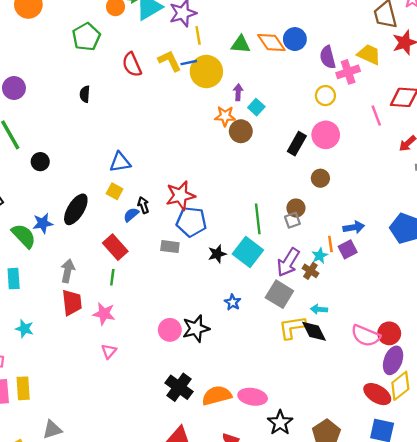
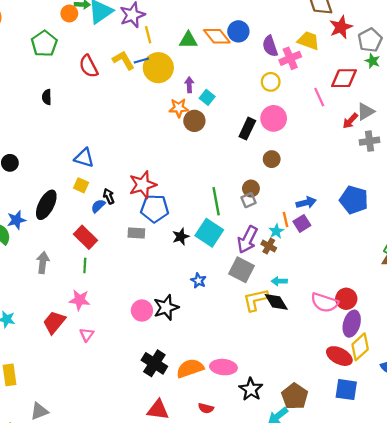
blue triangle: (120, 162) -> (84, 158), turned 30
red trapezoid: (72, 303) -> (54, 322), moved, turned -130

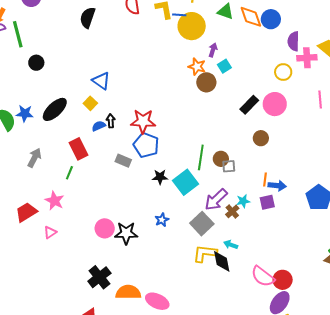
black semicircle: (47, 97) -> (88, 18), size x1.5
brown circle: (251, 188) -> (221, 159), moved
orange line: (285, 220) -> (265, 179), moved

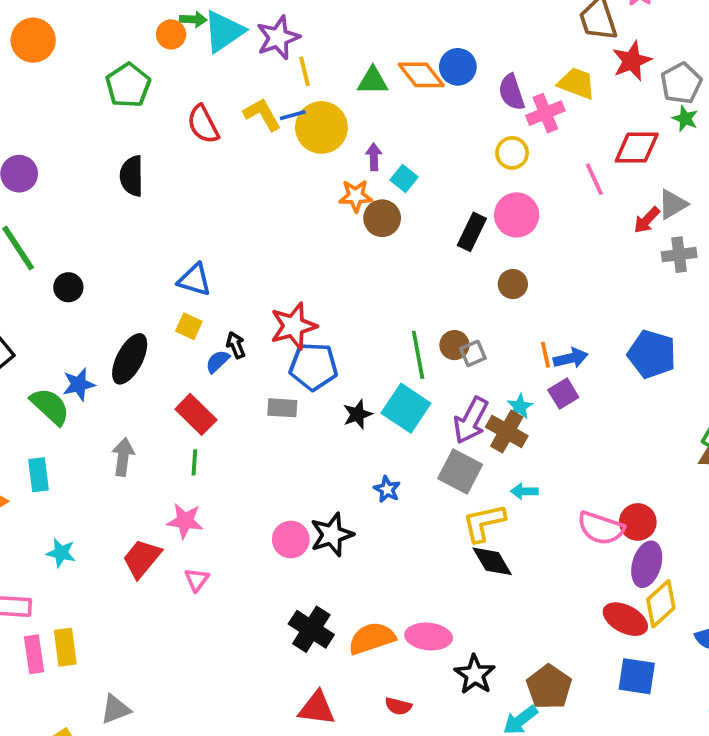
brown cross: (232, 211) -> (507, 431), size x1.5
black diamond: (222, 261) -> (492, 561), moved

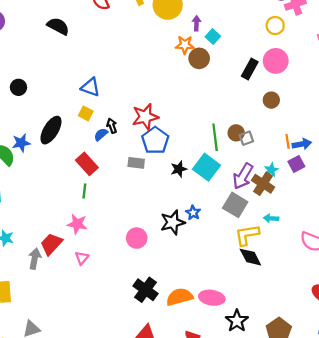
black semicircle: (132, 176) -> (58, 26), turned 115
blue pentagon: (313, 366) -> (155, 140), turned 30
gray arrow: (123, 457) -> (35, 259), moved
black star: (332, 535) -> (173, 222), moved

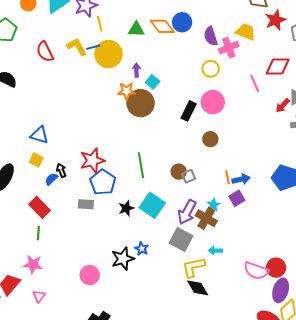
brown circle: (199, 58) -> (141, 103), size x1.4
green line: (215, 137) -> (141, 165), moved

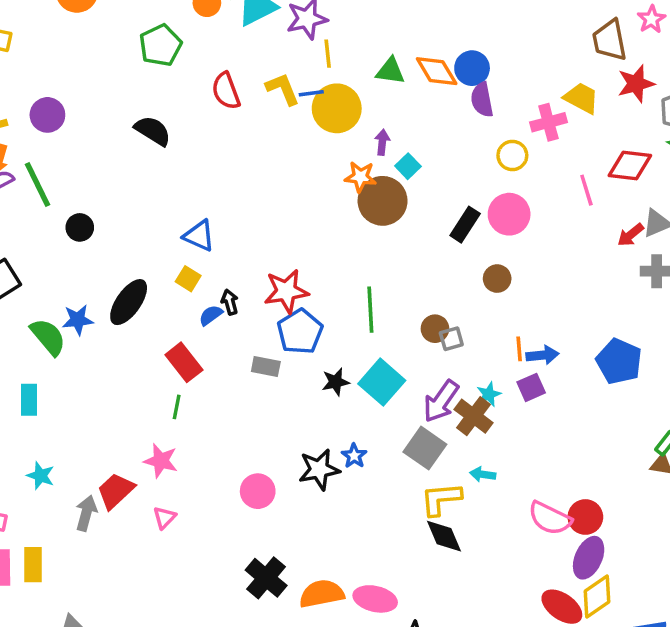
purple semicircle: (211, 36) -> (482, 100), moved

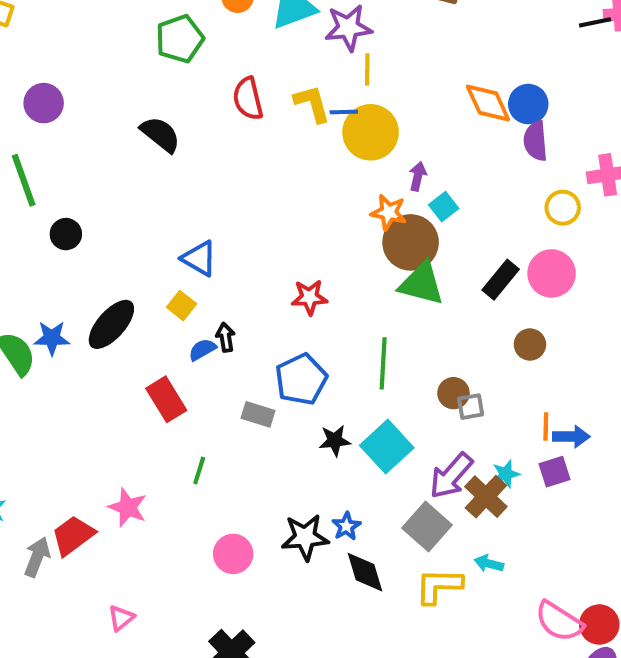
green triangle: (390, 71) -> (422, 284), moved, size x1.4
red star: (286, 291) -> (309, 297), moved, size x0.7
green line: (177, 407) -> (199, 471), moved
pink triangle: (164, 517) -> (121, 618), moved
black diamond: (444, 536) -> (365, 572), moved

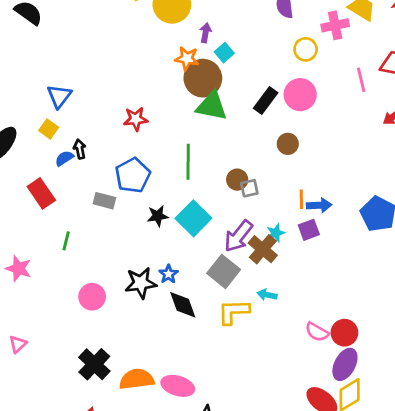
blue triangle: (199, 258) -> (59, 96), turned 40
pink semicircle: (559, 621) -> (317, 332), size x0.7

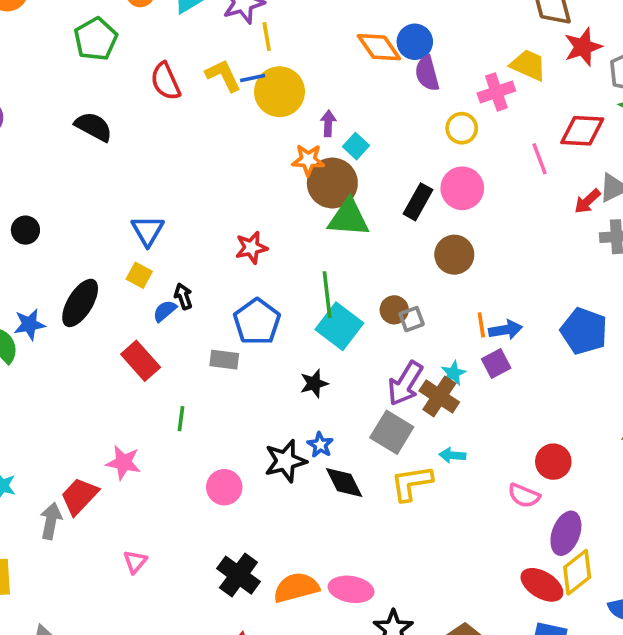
brown circle: (288, 144) -> (454, 255), size x1.4
black star: (158, 216) -> (314, 383), moved
cyan square: (193, 218) -> (339, 326), moved
red circle: (344, 333) -> (553, 462), moved

